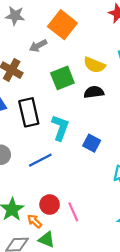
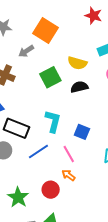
black rectangle: (29, 112) -> (16, 128), moved, turned -50
pink line: (73, 212) -> (69, 154), moved
orange arrow: (34, 221) -> (68, 175), moved

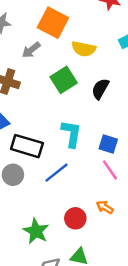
yellow semicircle: (77, 63) -> (84, 49), moved
black semicircle: (79, 87) -> (100, 89), turned -42
pink line: (69, 154) -> (110, 170), moved
orange arrow: (68, 175) -> (105, 207), moved

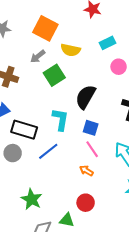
gray arrow: (31, 50) -> (38, 56), moved
black semicircle: (100, 89) -> (86, 97), moved, size x1.4
orange arrow: (105, 207) -> (86, 171), moved
red circle: (75, 218) -> (86, 203), moved

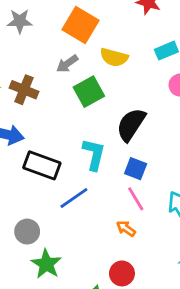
gray circle: (13, 153) -> (27, 232), moved

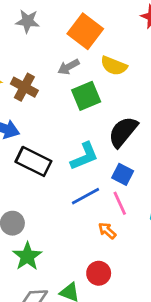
cyan L-shape: (94, 154) -> (84, 156), turned 48
blue line: (74, 198) -> (85, 196), moved

